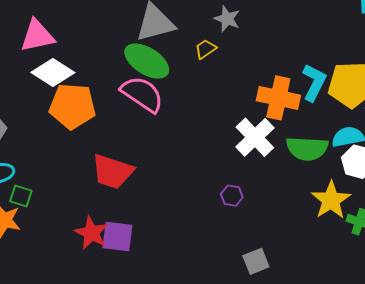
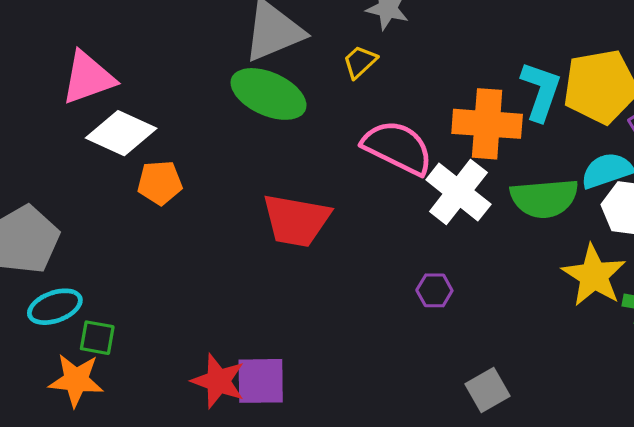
pink semicircle: (142, 94) -> (398, 147), moved
orange pentagon: (72, 106) -> (160, 183), size x0.6
red trapezoid: (112, 172) -> (296, 220), moved

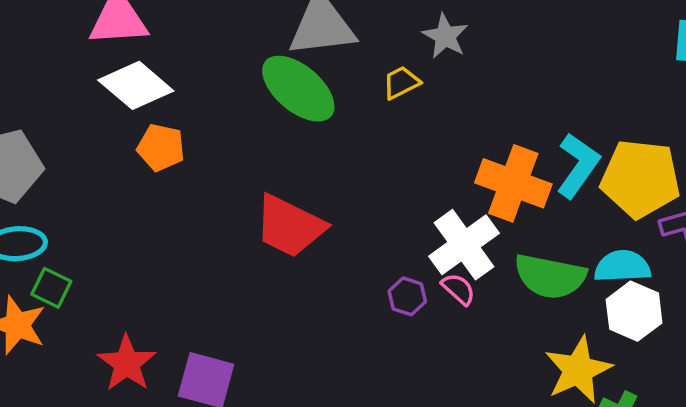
pink semicircle: (398, 147) -> (458, 289), moved, size x0.5
purple hexagon: (434, 290) -> (407, 296), moved
red star: (218, 381) -> (127, 363), moved

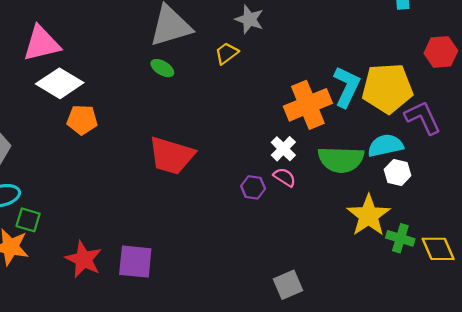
green ellipse: (298, 89) -> (162, 68), size x0.5
orange cross: (513, 183) -> (308, 105), turned -33
white cross: (464, 245) -> (283, 149), size x0.6
white hexagon: (634, 311) -> (398, 173), size x0.7

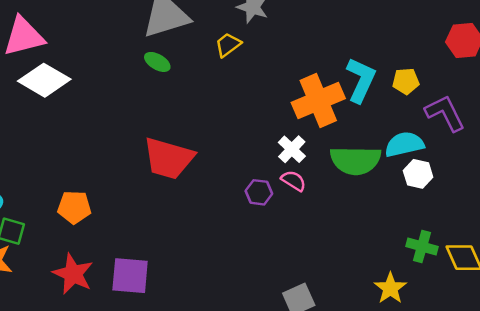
yellow pentagon: (387, 88) -> (406, 81), size x0.5
orange pentagon: (82, 120) -> (74, 207), moved
yellow star: (369, 215) -> (390, 288), moved, size x0.7

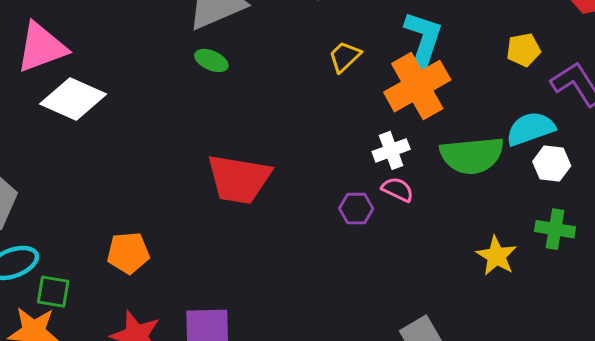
yellow trapezoid: (228, 45) -> (345, 57), moved
cyan L-shape: (361, 80) -> (423, 39), moved
white cross: (292, 149) -> (391, 150), turned 32
green cross: (422, 246) -> (555, 229), moved
yellow star: (390, 288) -> (496, 256), moved

